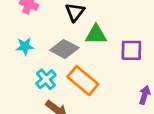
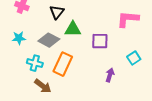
cyan cross: (46, 79) -> (35, 63), turned -35
orange rectangle: (83, 81) -> (63, 64), turned 75

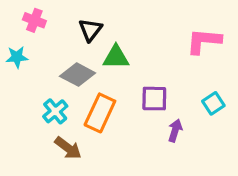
cyan star: (19, 38) -> (17, 57), moved
purple square: (100, 41) -> (154, 99), moved
cyan cross: (35, 63) -> (55, 111), turned 35

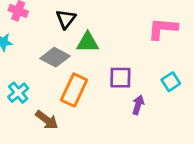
cyan cross: (55, 111) -> (18, 93), moved

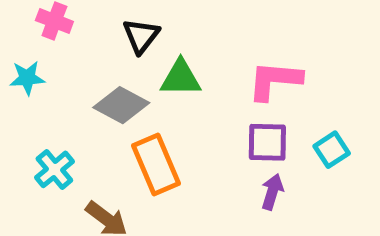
pink L-shape: (163, 29) -> (275, 80), moved
purple square: (120, 78) -> (267, 142), moved
orange rectangle: (74, 90) -> (156, 165), turned -48

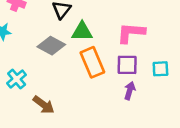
cyan square: (332, 150) -> (160, 69), turned 30
orange rectangle: (156, 165) -> (92, 62), moved

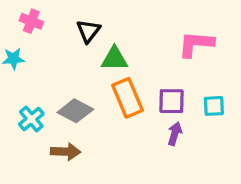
pink L-shape: (131, 33) -> (196, 44), moved
gray diamond: (51, 46) -> (75, 111), moved
brown arrow: (44, 105) -> (66, 152), turned -35

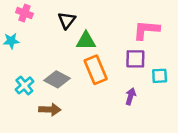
purple square: (172, 101) -> (135, 59), moved

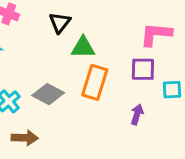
orange rectangle: (96, 70) -> (95, 82), turned 40
brown arrow: (50, 110) -> (25, 138), moved

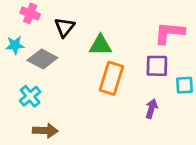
black triangle: (60, 23) -> (65, 27), moved
gray diamond: (48, 94) -> (42, 59), moved

